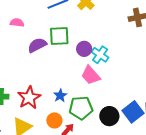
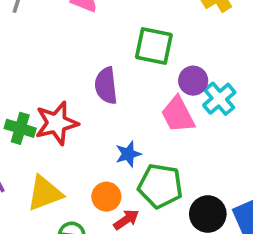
purple semicircle: (37, 45) -> (106, 86), moved, turned -84
pink trapezoid: (91, 75) -> (178, 115), moved
red star: (29, 98) -> (57, 123), moved

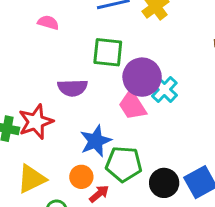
purple circle: (193, 81) -> (142, 77), size x1.6
purple semicircle: (106, 86) -> (73, 88), turned -80
blue star: (128, 154) -> (96, 141), size x1.5

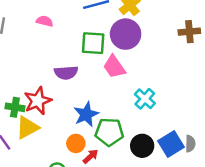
purple circle: (142, 77) -> (126, 34), moved
cyan cross: (164, 90) -> (145, 99), moved
pink trapezoid: (132, 105) -> (114, 67), moved
yellow triangle: (32, 179) -> (27, 128), moved

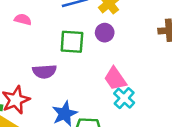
purple circle: (126, 34) -> (105, 33), size x0.6
pink trapezoid: (114, 67) -> (115, 79), moved

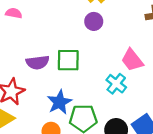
green square: (72, 42) -> (68, 60), moved
pink trapezoid: (115, 79) -> (132, 60), moved

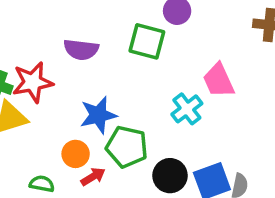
green square: (68, 60) -> (147, 41), moved

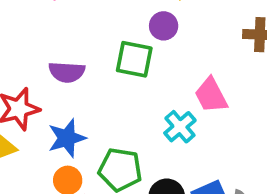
blue star: (98, 115) -> (67, 138), moved

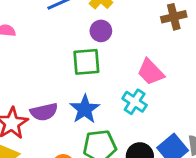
purple semicircle: (67, 72) -> (44, 112), moved
blue star: (67, 138) -> (85, 109), moved

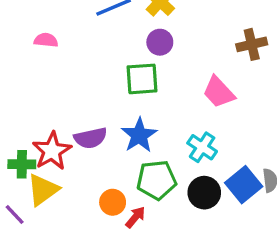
brown cross: (174, 17) -> (252, 44), moved
cyan cross: (135, 102) -> (202, 147), moved

